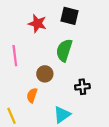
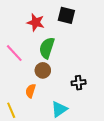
green semicircle: (64, 50) -> (47, 48), moved
pink line: (15, 56) -> (14, 53), turned -36

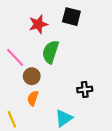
red star: (36, 22) -> (38, 24), turned -30
brown circle: (43, 70) -> (32, 76), moved

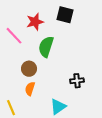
pink line: (15, 57) -> (14, 36), moved

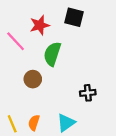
orange semicircle: (30, 89) -> (34, 123), moved

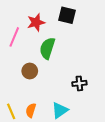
pink line: (16, 41) -> (14, 37), turned 66

